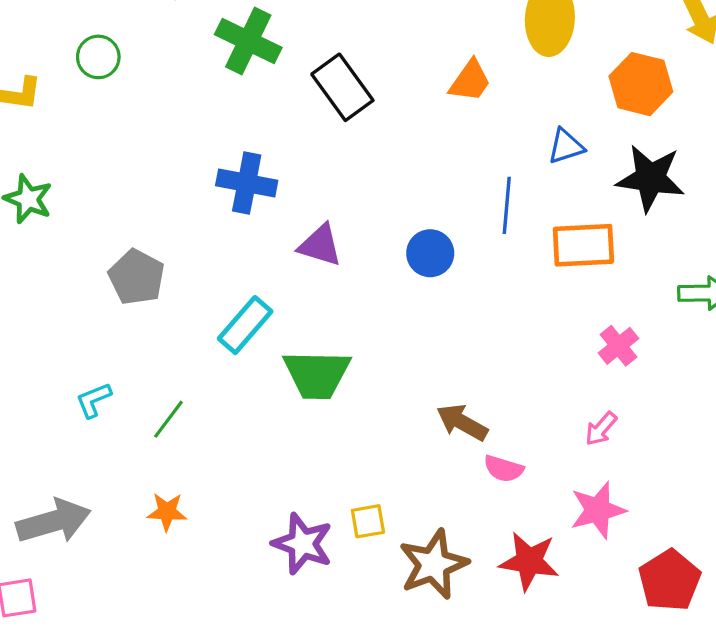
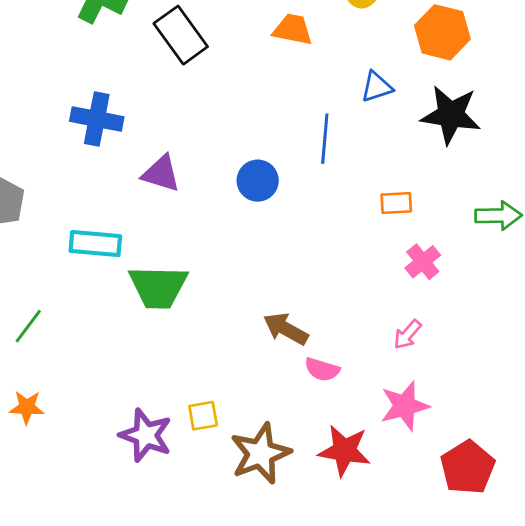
orange trapezoid: (470, 81) -> (293, 29), turned -114
orange rectangle: (583, 245) -> (396, 203), moved, size x0.6
cyan rectangle: (245, 325) -> (95, 244), turned 54

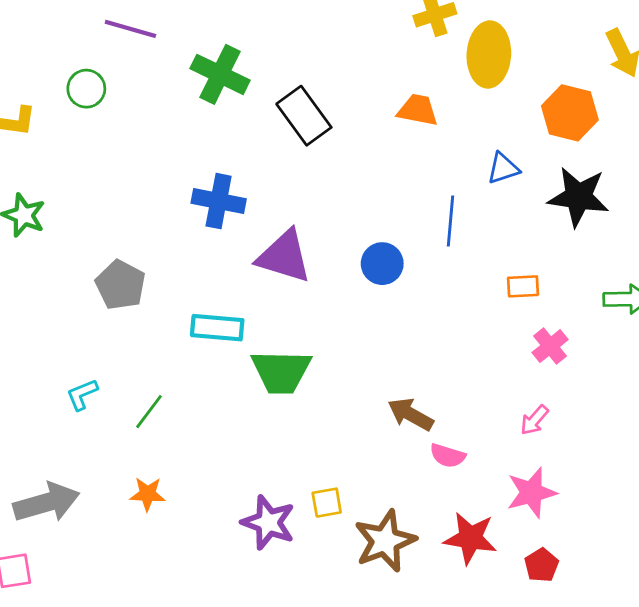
purple triangle: (161, 174) -> (284, 256), size x1.4
red pentagon: (468, 467) -> (541, 565), moved, size x0.6

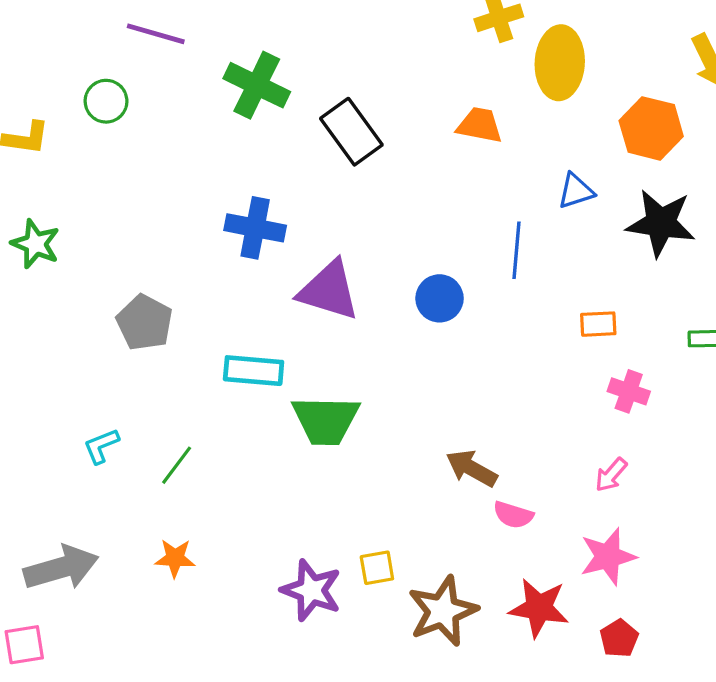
pink cross: (550, 346) -> (629, 391), turned -32

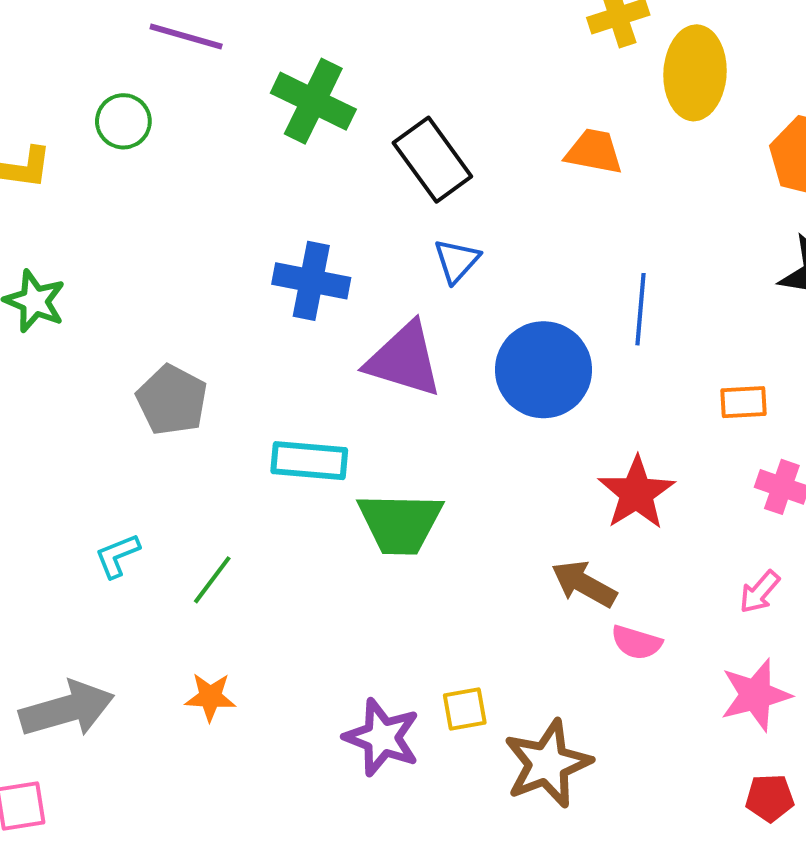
blue triangle: (576, 191) -> (457, 261), moved, turned -30
blue circle: (440, 298) -> (544, 370), size x1.6
red star: (539, 608) -> (636, 493), moved, turned 30
red pentagon: (619, 638) -> (770, 798), turned 30

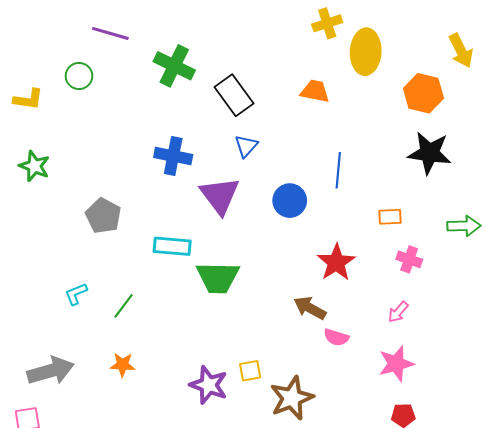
purple triangle: (404, 360) -> (220, 196), turned 36
blue circle: (544, 370) -> (290, 201), size x0.7

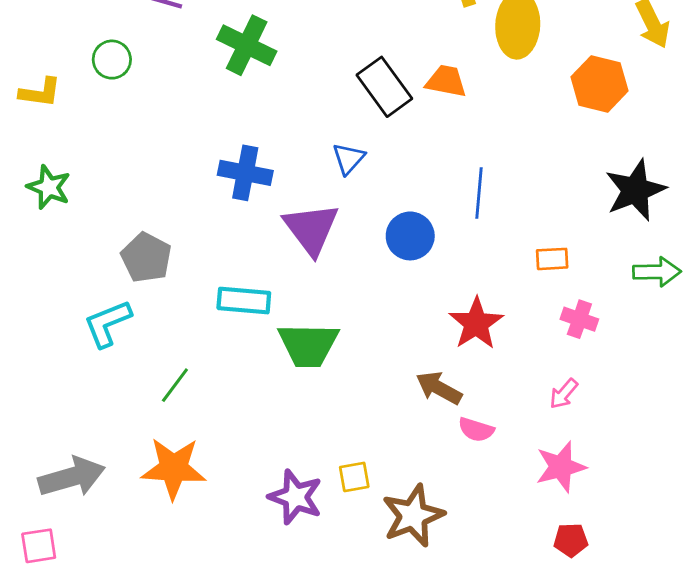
black rectangle: (234, 95) -> (384, 87), moved
black star: (429, 153) -> (635, 190), moved, turned -30
cyan L-shape: (76, 294) -> (108, 323), moved, size x1.5
orange star: (123, 365) -> (174, 468), size x1.8

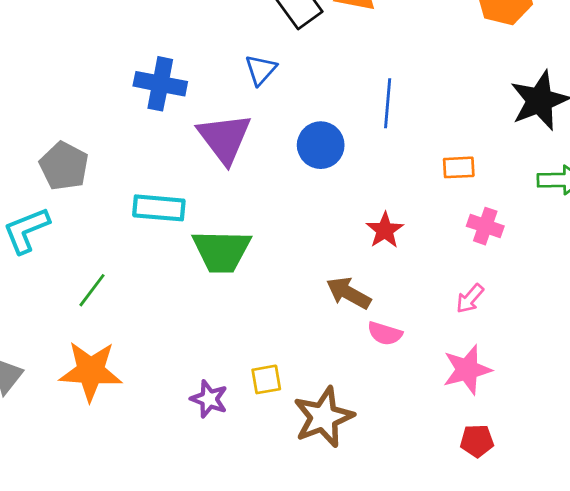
red star: (476, 323) -> (385, 230), size x0.7
purple star: (295, 497) -> (209, 399), size x0.7

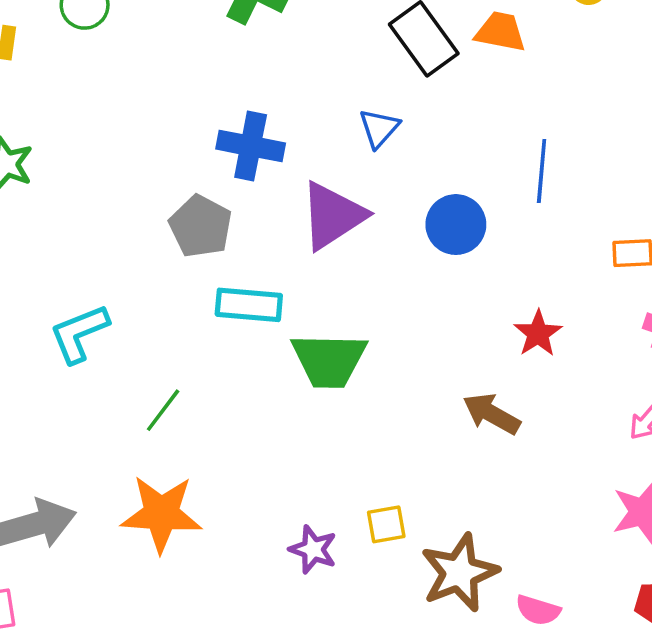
purple triangle: (224, 138) -> (333, 216), turned 34
gray pentagon: (64, 166) -> (201, 226), moved
pink semicircle: (385, 333) -> (538, 610), moved

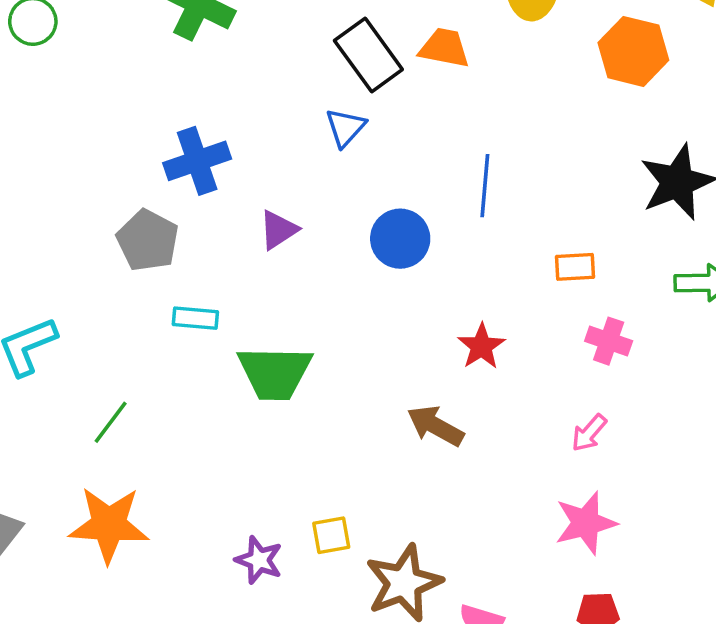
blue triangle: (379, 128) -> (345, 127), moved
blue cross: (251, 146) -> (197, 161), turned -30
purple triangle: (333, 216) -> (278, 230), size x0.6
cyan rectangle: (249, 305) -> (195, 318), size x0.7

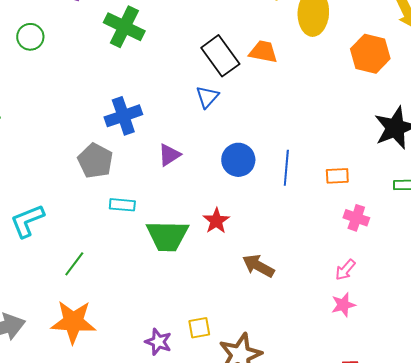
blue line: (485, 186) -> (286, 168), moved
red star: (481, 346) -> (216, 221), moved
pink star: (586, 523) -> (343, 305), moved, size x0.7

